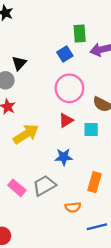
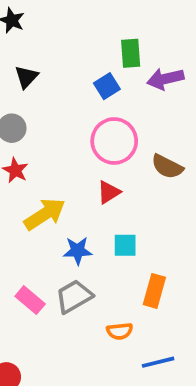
black triangle: (19, 63) -> (26, 77), moved
cyan square: (91, 129) -> (125, 245), moved
blue star: (64, 157) -> (78, 251), moved

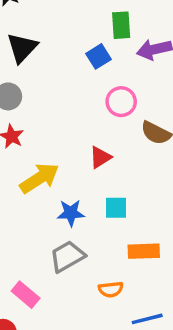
black triangle: (26, 77) -> (22, 48), size x1.4
pink circle: (114, 141) -> (121, 102), moved, size x0.7
orange rectangle: (154, 291) -> (144, 251), turned 72
pink rectangle: (30, 300) -> (26, 295), moved

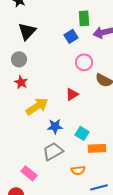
cyan square: (116, 208) -> (82, 133), moved, turned 32

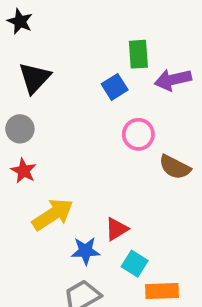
red triangle: (72, 94) -> (116, 229), moved

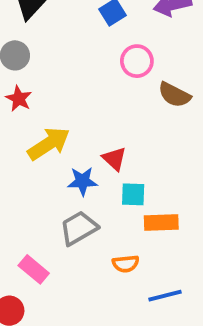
red triangle: (116, 229) -> (114, 159), turned -45
cyan square: (135, 264) -> (133, 194), turned -30

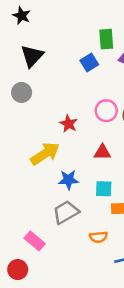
pink circle: (137, 61) -> (106, 111), moved
red star: (19, 99) -> (68, 124), moved
red triangle: (114, 159) -> (102, 152), moved, turned -42

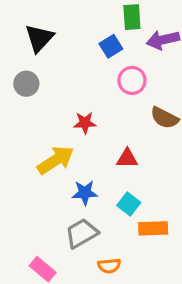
pink circle: (106, 111) -> (132, 80), moved
red star: (68, 124) -> (85, 123), turned -30
cyan square: (104, 189) -> (129, 204), turned 36
orange semicircle: (98, 237) -> (109, 266), moved

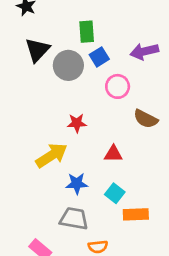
green rectangle: (132, 17) -> (87, 32), moved
gray circle: (26, 84) -> (68, 65), moved, size x1.4
gray trapezoid: (82, 233) -> (74, 219), turned 40

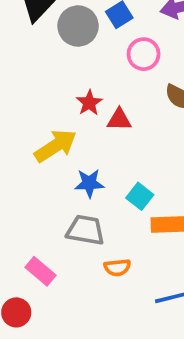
red star: (77, 123) -> (89, 103), turned -30
red triangle: (113, 154) -> (119, 120), moved

